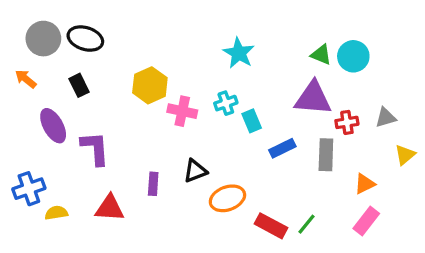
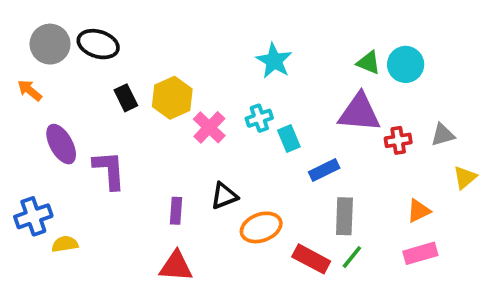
black rectangle: (79, 85) -> (126, 98), moved
pink cross: (182, 111) -> (209, 127), turned 32
gray rectangle: (326, 155) -> (344, 216), moved
red triangle: (110, 208) -> (176, 266), moved
pink rectangle: (366, 221) -> (420, 253), turned 36

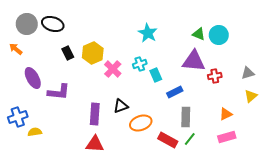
gray triangle: (443, 135) -> (248, 73), moved
purple L-shape: (109, 170) -> (59, 92), turned 100
purple rectangle: (176, 211) -> (95, 114), size x1.5

